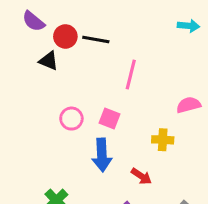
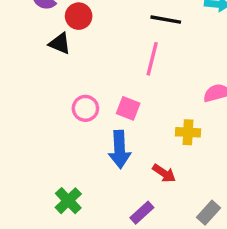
black line: (96, 40) -> (166, 20), moved

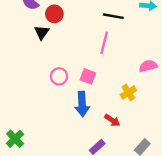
black triangle: (60, 43) -> (42, 32), turned 42
yellow cross: (188, 132) -> (128, 93), turned -35
green cross: (68, 201) -> (15, 139), moved

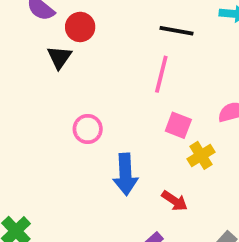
pink square: (88, 76) -> (178, 125), moved

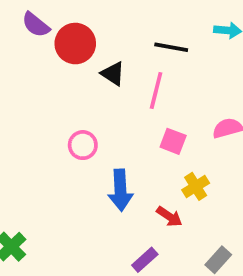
red circle: (80, 27) -> (75, 44), size x1.4
black triangle: (59, 57) -> (113, 74), moved, turned -32
yellow cross: (201, 155) -> (196, 186), moved

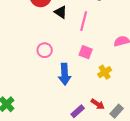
pink square: (173, 141) -> (86, 52), moved
red arrow: (169, 217) -> (98, 104), moved

